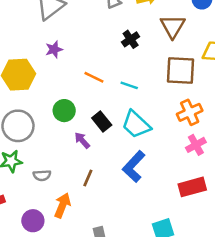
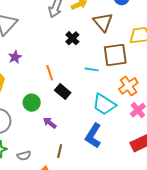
orange line: (94, 77) -> (50, 73), turned 56
cyan line: (129, 85) -> (92, 69), moved
black rectangle: (102, 121) -> (63, 91), moved
cyan trapezoid: (136, 124) -> (104, 104), moved

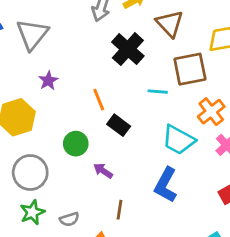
black cross: (72, 38) -> (128, 49), size x1.6

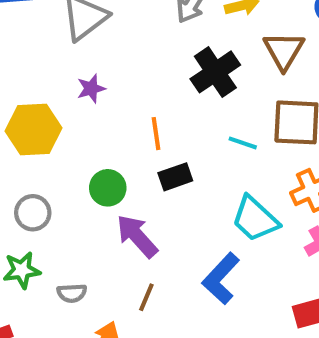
black rectangle: (119, 125) -> (175, 177), turned -70
purple arrow: (103, 171) -> (137, 236), size x1.6
gray circle: (30, 173) -> (33, 213), size x0.7

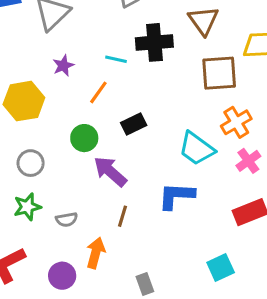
black cross: (215, 72) -> (154, 42), turned 36
orange line: (156, 134) -> (98, 92), moved, turned 50
cyan line: (243, 143) -> (116, 59), moved
blue L-shape: (221, 279) -> (176, 196), turned 57

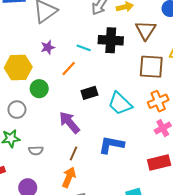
green circle: (84, 138) -> (39, 89), moved
cyan trapezoid: (197, 149) -> (120, 103), moved
orange arrow: (96, 253) -> (69, 177), moved

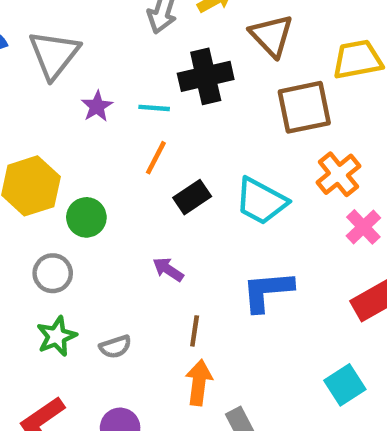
purple star: (48, 47) -> (97, 106), moved
orange line: (69, 69) -> (156, 158), moved
purple arrow: (69, 122) -> (168, 269), size x0.6

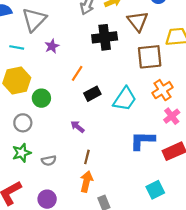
cyan line: (154, 108) -> (17, 47), moved
cyan trapezoid: (261, 201) -> (125, 99), turned -90
blue L-shape: (267, 291) -> (142, 140), moved

